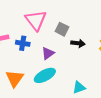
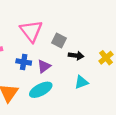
blue cross: (23, 43) -> (24, 62), moved
cyan triangle: (79, 87) -> (81, 82), moved

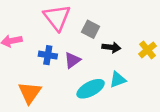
cyan ellipse: (41, 90) -> (91, 89), moved

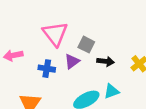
purple triangle: (72, 60) -> (72, 61), moved

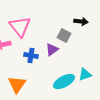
pink triangle: (55, 34) -> (20, 26), moved
black arrow: (106, 61) -> (81, 22), moved

